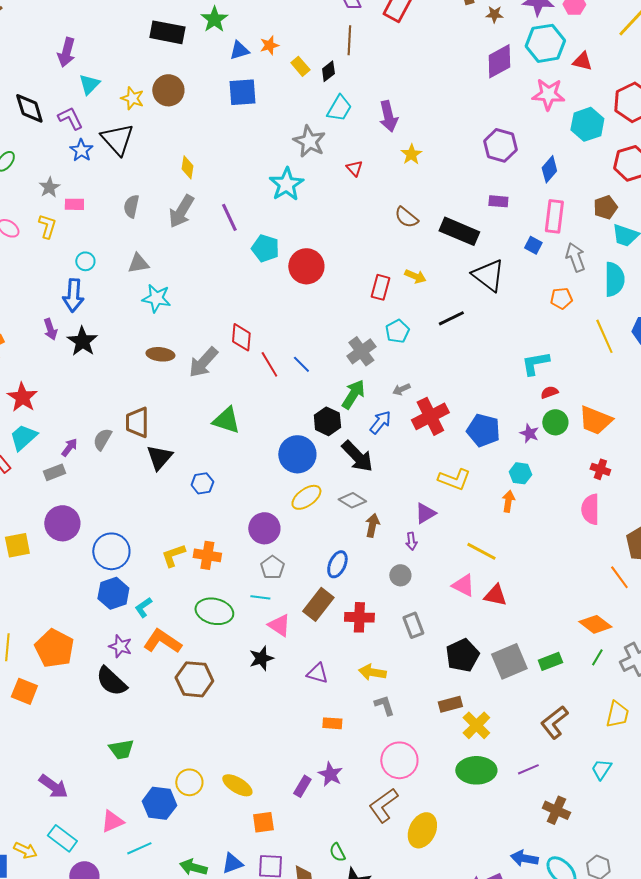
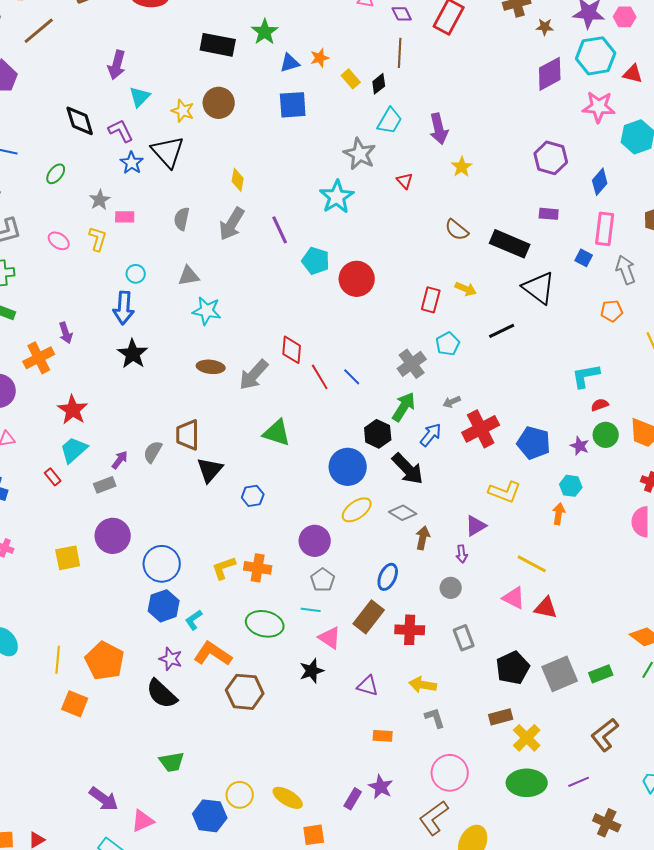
purple arrow: (50, 329) -> (66, 333), moved
pink triangle: (112, 821) -> (143, 821), moved

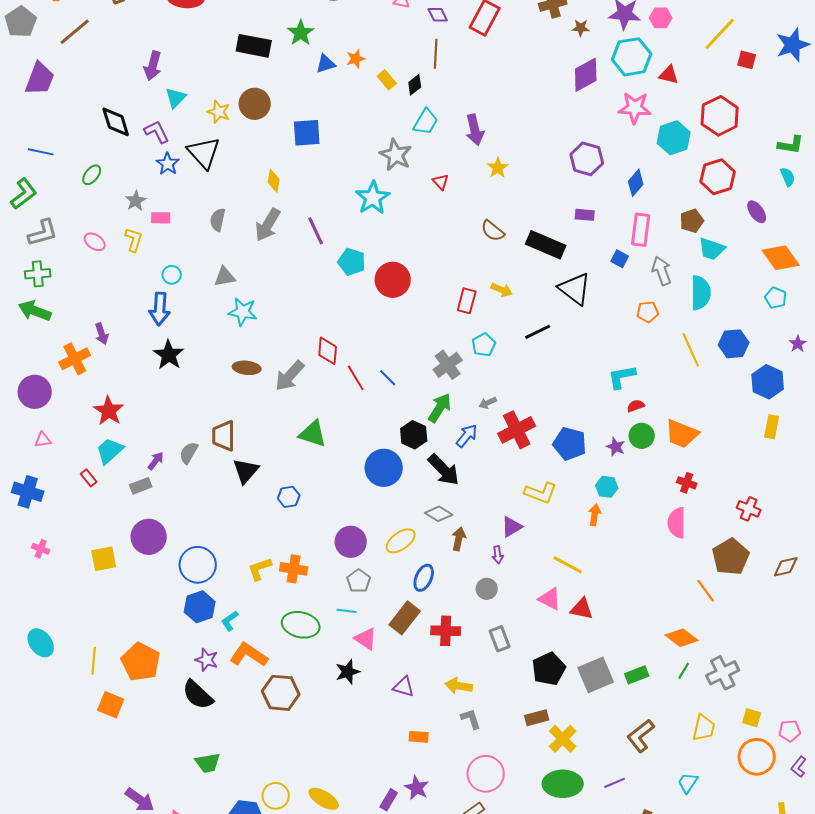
blue square: (293, 105) -> (307, 133), moved
yellow ellipse: (357, 510) -> (401, 541), moved

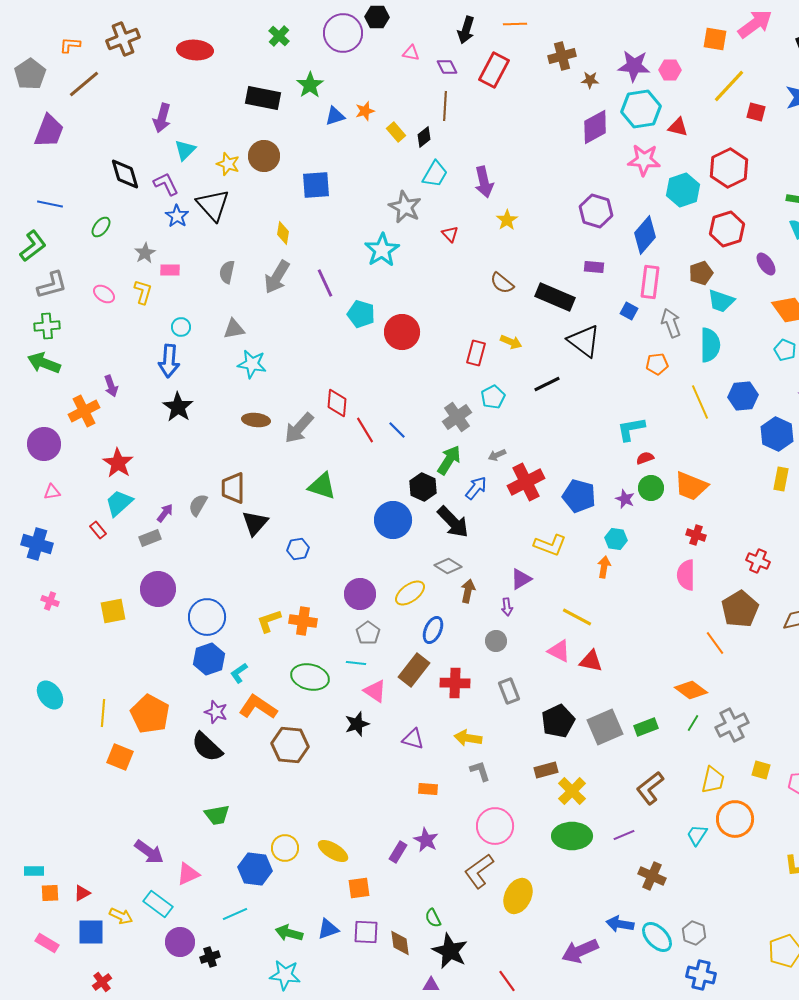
blue diamond: (636, 183) -> (645, 235), size x1.4
orange circle: (757, 757) -> (735, 819), moved

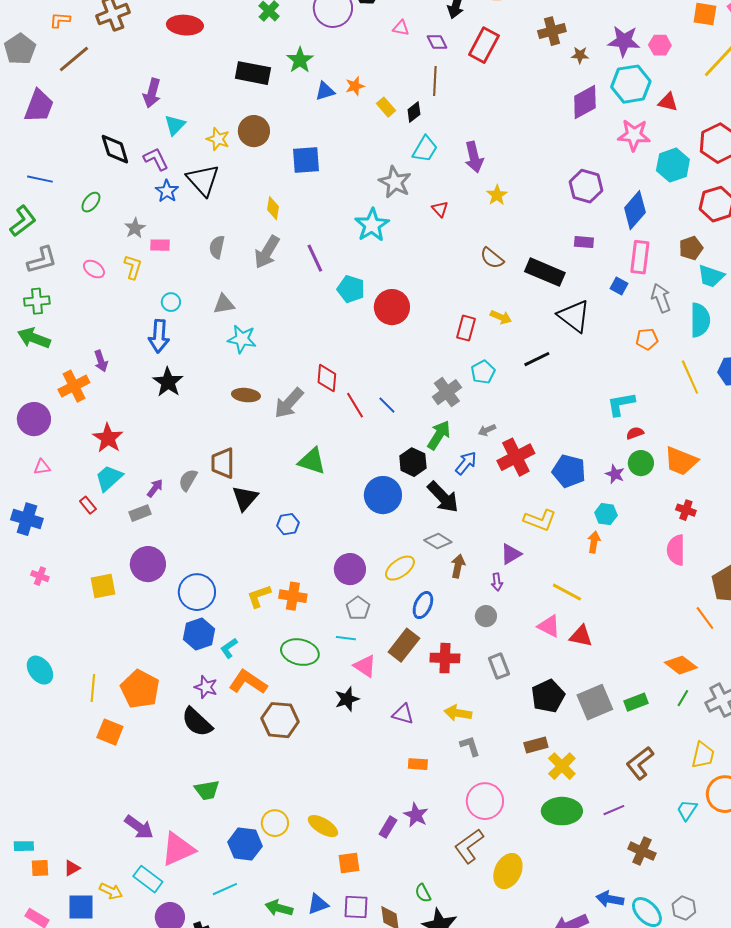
pink triangle: (188, 874) -> (178, 849), size x1.5

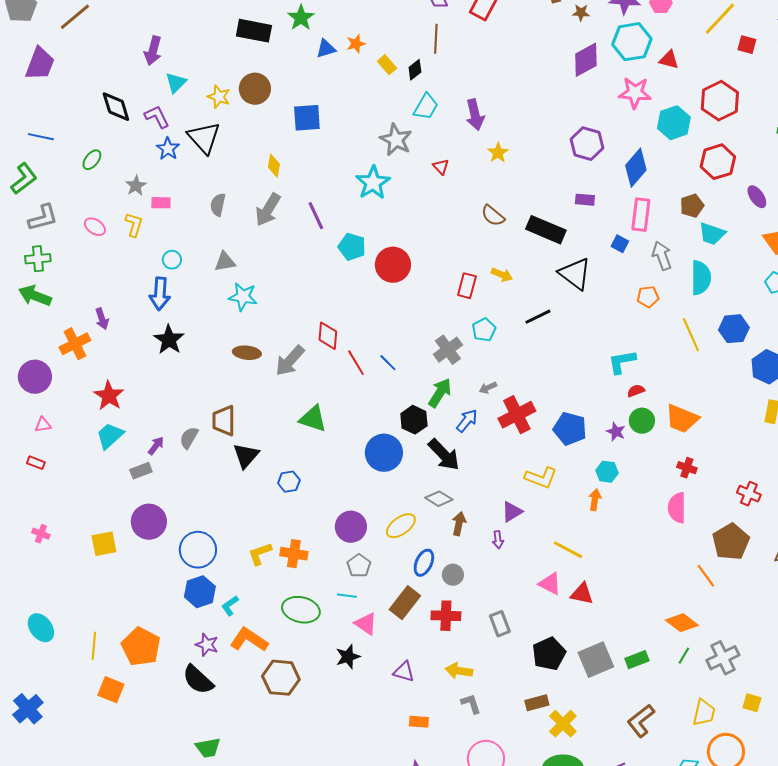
red rectangle: (88, 505) -> (36, 463), moved, turned -30
blue cross: (27, 519) -> (28, 709), moved, turned 32
gray circle: (486, 616) -> (453, 575), moved

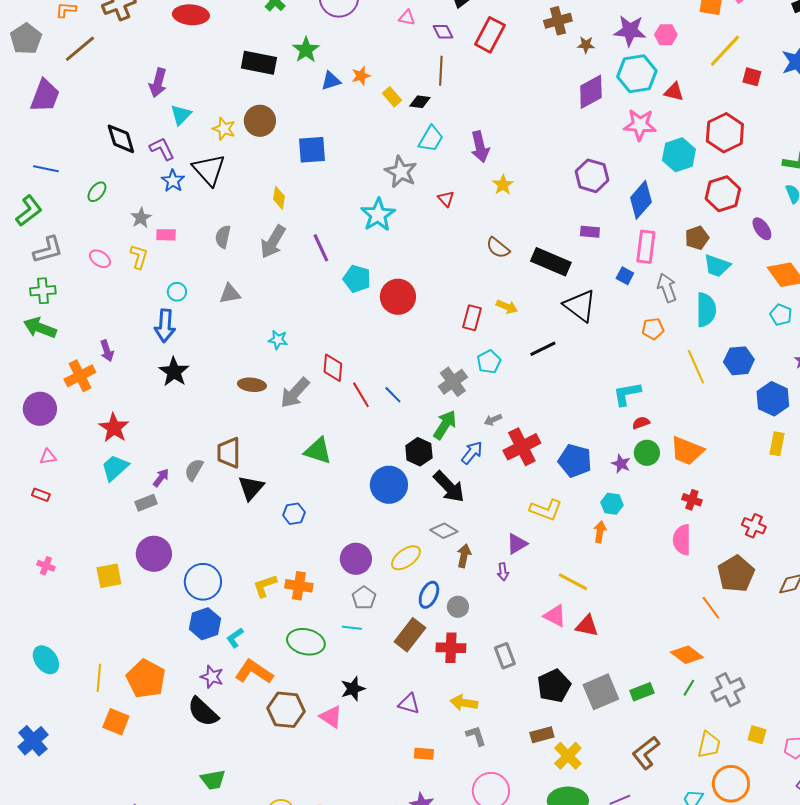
black diamond: (415, 70) -> (420, 102), turned 45
cyan star: (243, 297) -> (278, 340), moved, size x0.7
pink triangle: (366, 624) -> (331, 717), moved

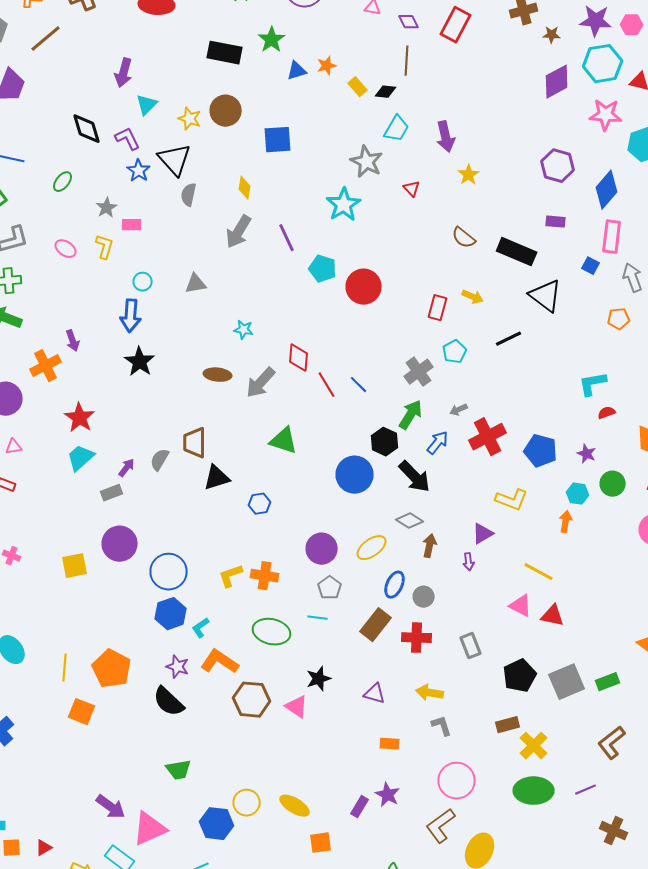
gray semicircle: (223, 237) -> (189, 195), moved
green circle: (647, 453) -> (613, 484), moved
black triangle: (251, 488) -> (217, 478), turned 32

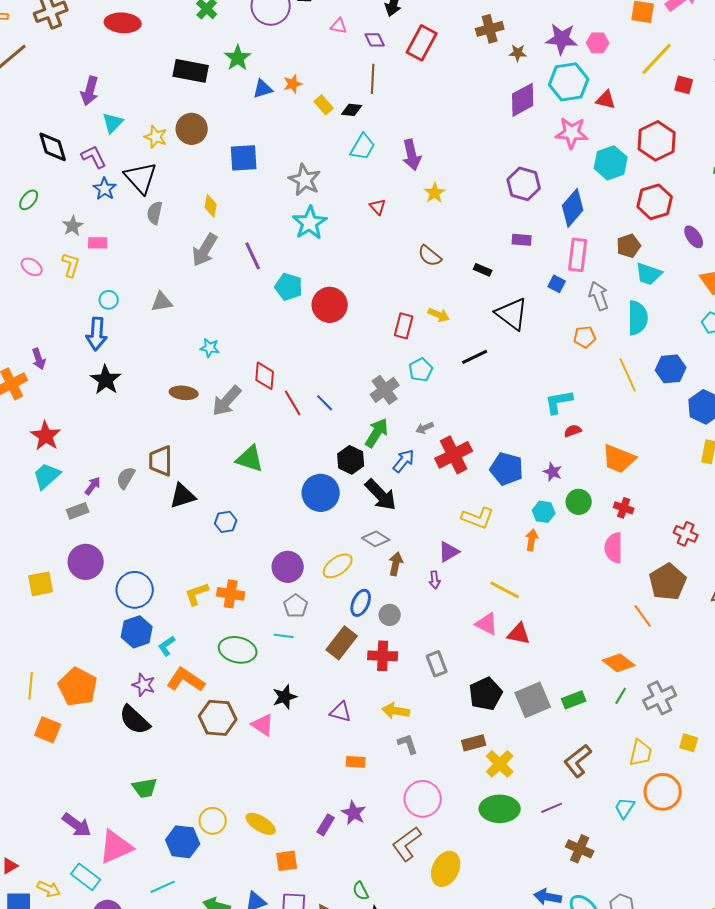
gray star: (367, 162) -> (305, 180), moved
black rectangle: (517, 252) -> (483, 270), size x0.5

